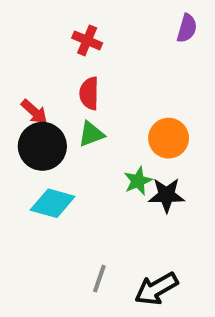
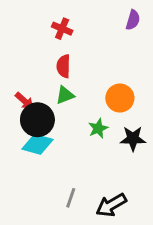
red arrow: (34, 112) -> (24, 101), moved
black circle: (42, 146) -> (37, 120), moved
black star: (167, 195) -> (133, 139), moved

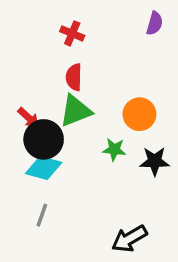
green triangle: (65, 95) -> (76, 111), size x1.5
green star: (98, 128) -> (114, 149), turned 30
gray line: (71, 198) -> (42, 215), moved

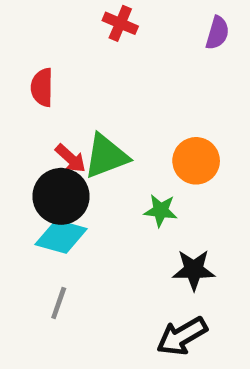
red cross: (72, 33) -> (120, 23), moved
red semicircle: (74, 77) -> (42, 87), moved
red arrow: (28, 118) -> (70, 158), moved
black star: (155, 161) -> (194, 270), moved

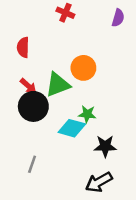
red arrow: (70, 158) -> (28, 86), moved
orange circle: (196, 161) -> (83, 68), moved
cyan diamond: (61, 237) -> (72, 128), moved

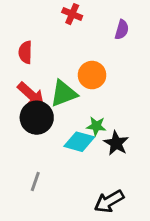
purple semicircle: (118, 18) -> (122, 30), moved
red arrow: (28, 86) -> (31, 95), size x1.5
black star: (105, 146) -> (116, 143), moved, turned 30

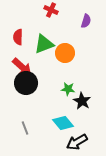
green triangle: (64, 93) -> (44, 44), moved
cyan diamond: (79, 142) -> (63, 123), moved, turned 35
gray line: (35, 181) -> (25, 128), turned -40

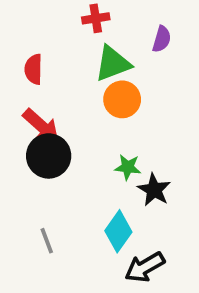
red cross: (51, 10) -> (96, 18), turned -32
green triangle: (44, 44) -> (113, 64), moved
cyan diamond: (63, 123) -> (118, 231), turned 75

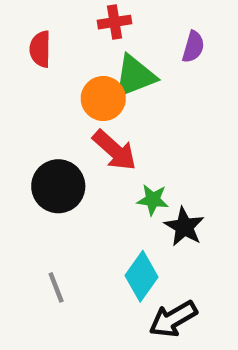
red semicircle: (34, 69) -> (40, 49), moved
orange circle: (122, 99) -> (103, 99), moved
red arrow: (41, 126) -> (115, 150), moved

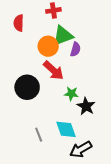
purple semicircle: (193, 47) -> (76, 49), moved
cyan diamond: (141, 276) -> (66, 129), turned -55
gray line: (56, 287) -> (39, 135), moved

